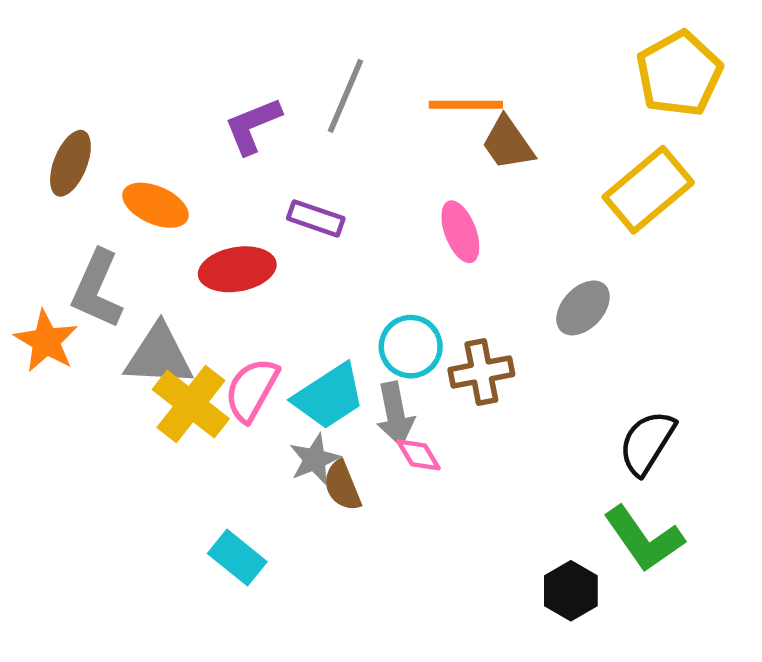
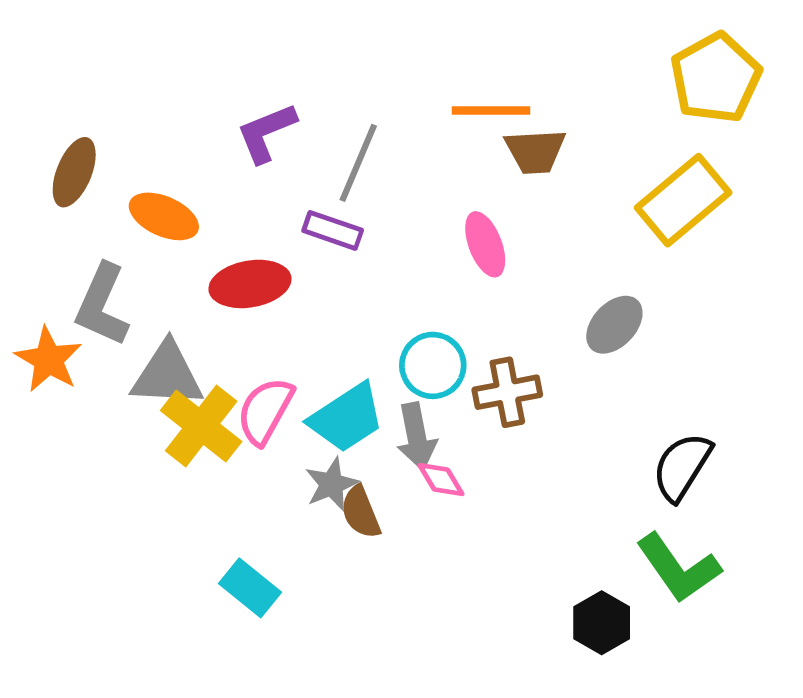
gray line: (346, 96) -> (358, 163), moved
brown trapezoid: (508, 143) -> (535, 151), turned -58

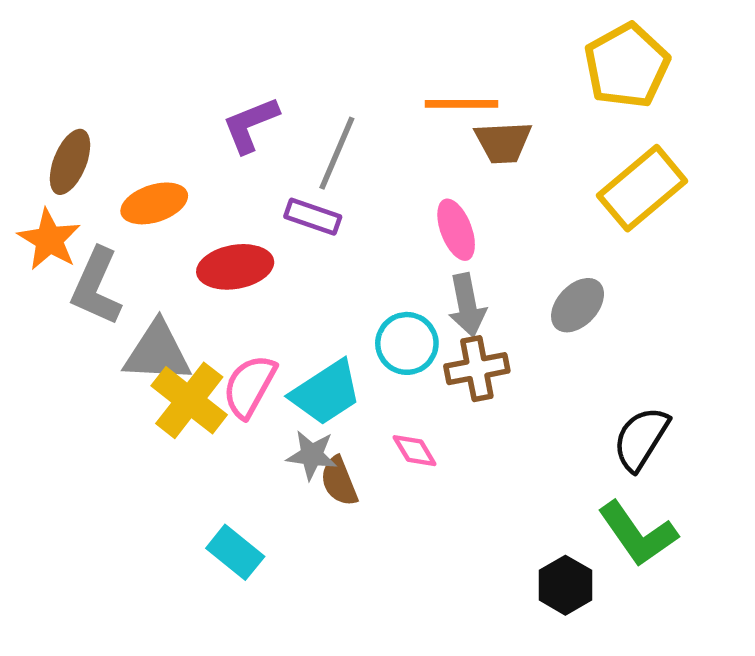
yellow pentagon: (716, 78) -> (627, 66), moved
orange ellipse: (164, 216) -> (154, 203), turned -42
orange star: (49, 360) -> (49, 240), moved
gray arrow: (416, 436) -> (467, 305), moved
gray star: (331, 484) -> (312, 455), turned 30

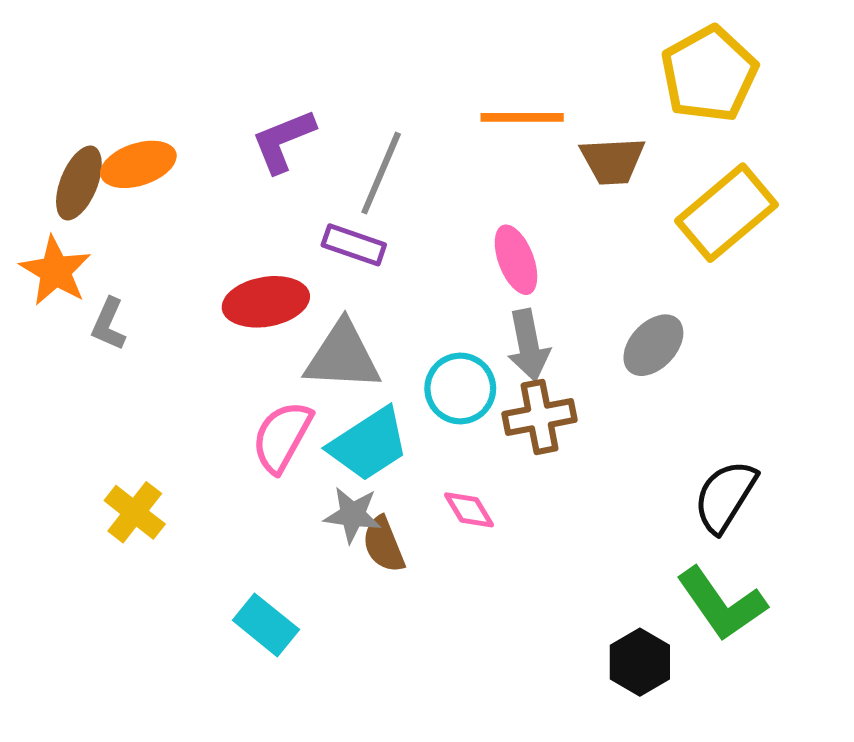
brown trapezoid: (503, 142) -> (613, 161), moved
orange ellipse: (154, 203) -> (138, 164), moved
gray L-shape: (96, 287) -> (109, 324), size x0.6
gray triangle: (158, 352) -> (343, 356), moved
yellow cross: (189, 400) -> (135, 512), moved, size x0.7

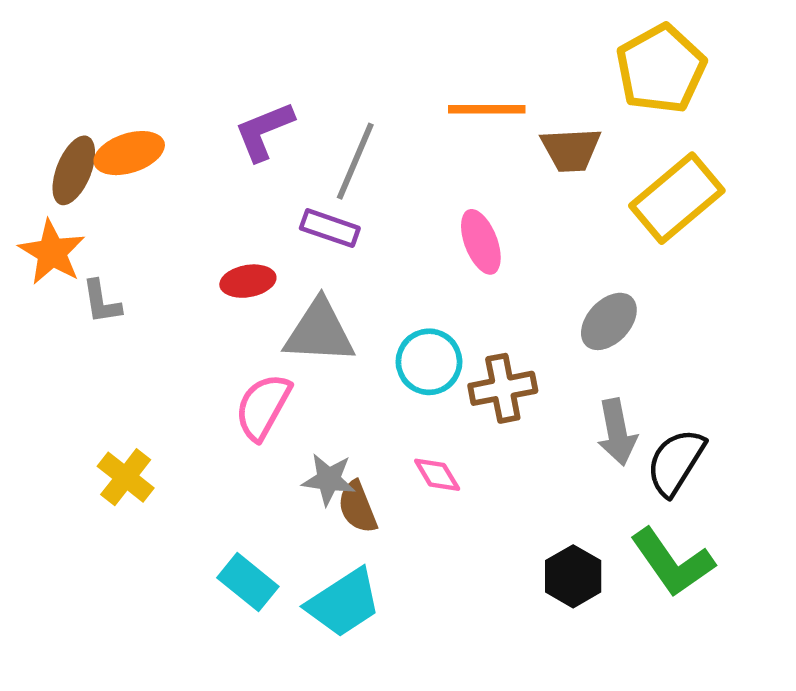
red ellipse: (266, 302) -> (248, 281), size x0.7
gray L-shape: (109, 324) -> (101, 302), turned -33
gray arrow: (528, 345) -> (617, 432), moved
cyan trapezoid: (369, 444) -> (344, 603), moved
black hexagon: (640, 662) -> (573, 576), moved

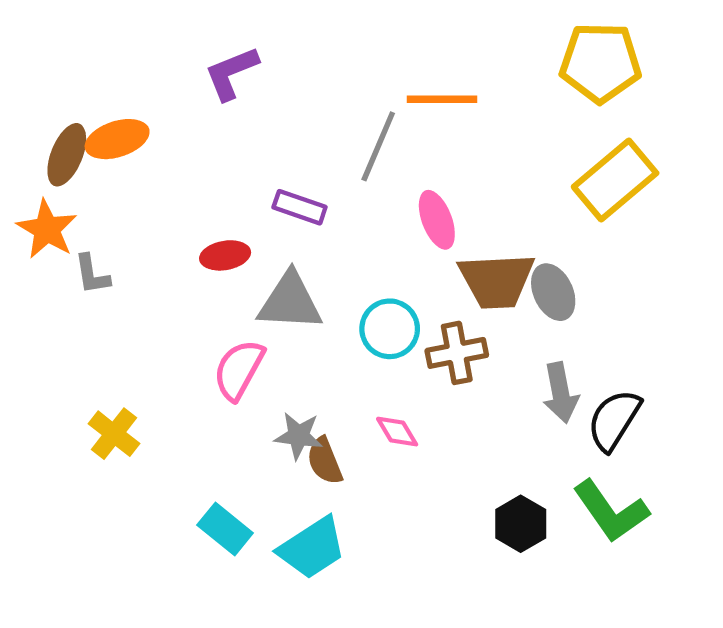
yellow pentagon: (661, 69) -> (600, 63), turned 30
purple L-shape: (264, 131) -> (231, 73), moved
brown trapezoid: (571, 150) -> (497, 281), moved, size x1.4
gray line: (355, 161) -> (378, 146), moved
gray ellipse: (609, 321) -> (553, 292), turned -68

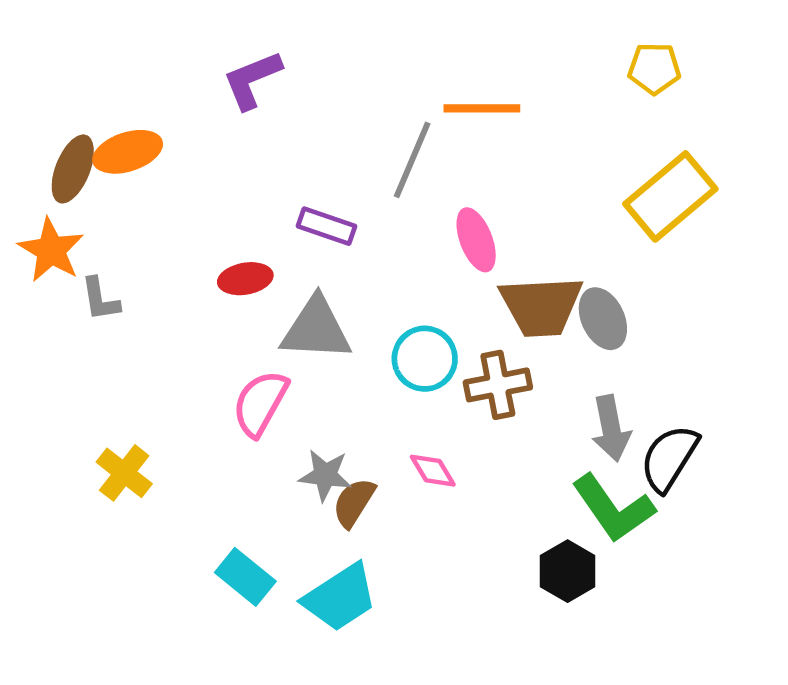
yellow pentagon: (600, 63) -> (654, 68), size x0.6
brown semicircle: (325, 461) -> (354, 503), turned 54
green L-shape: (611, 511) -> (613, 508), moved

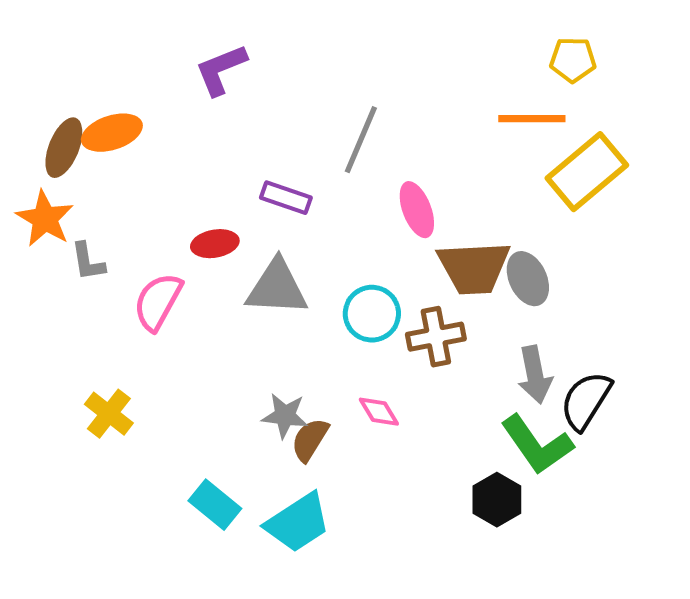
orange line: (482, 108) -> (532, 119), moved
pink semicircle: (260, 403) -> (158, 302), moved

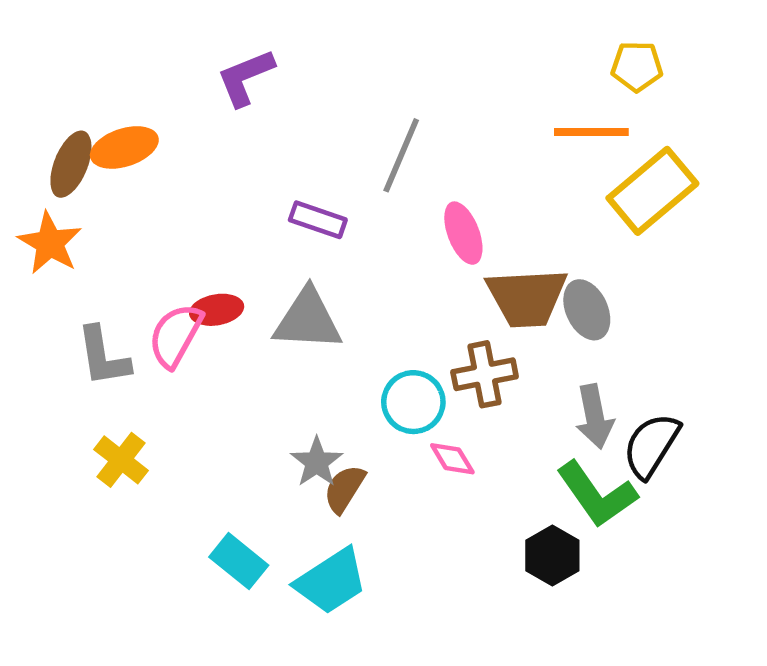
red ellipse: (215, 244) -> (217, 310), moved
gray L-shape: (88, 262) -> (103, 356), moved, size x1.4
cyan circle: (372, 314) -> (413, 402), moved
pink diamond: (379, 412) -> (452, 459), moved
gray star: (285, 416) -> (317, 462), turned 30

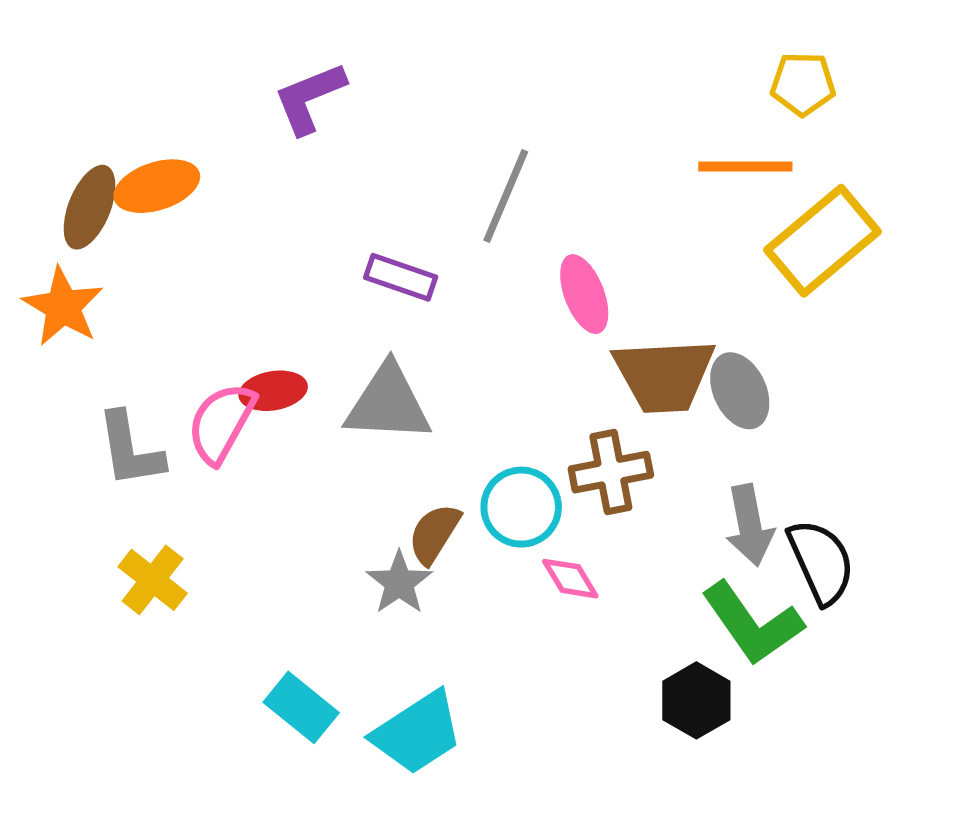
black semicircle: (651, 445) -> (821, 562), turned 124
brown semicircle: (344, 489) -> (434, 534), moved

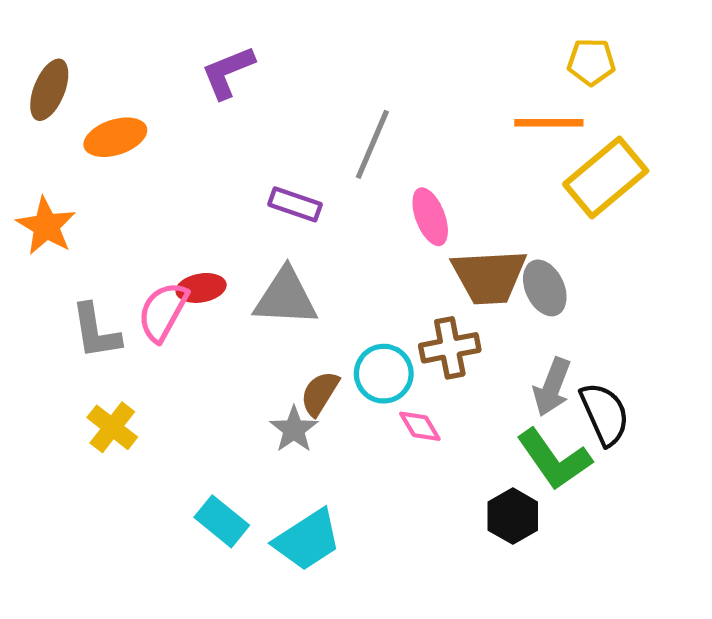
brown ellipse: (90, 207) -> (49, 90), moved
gray arrow: (750, 525) -> (552, 387), turned 32

